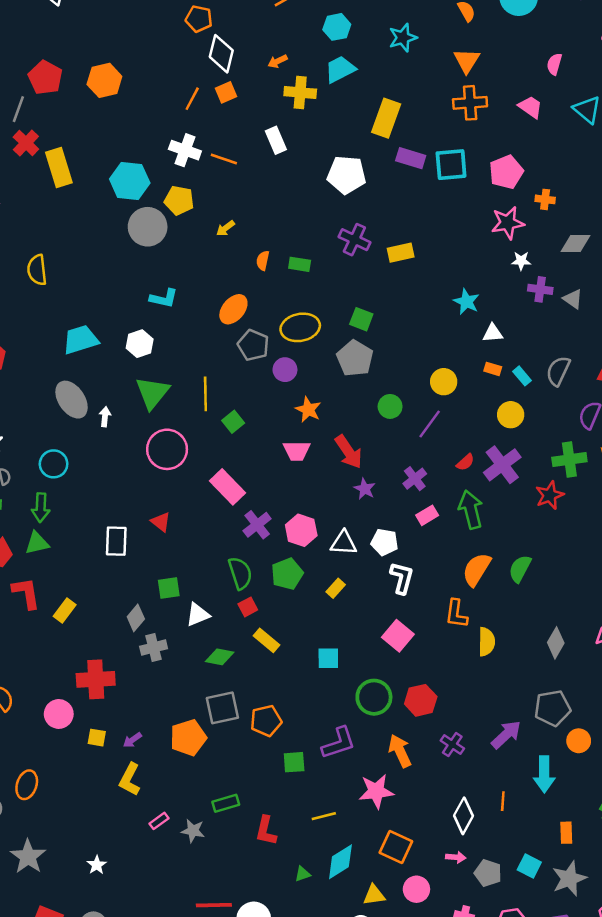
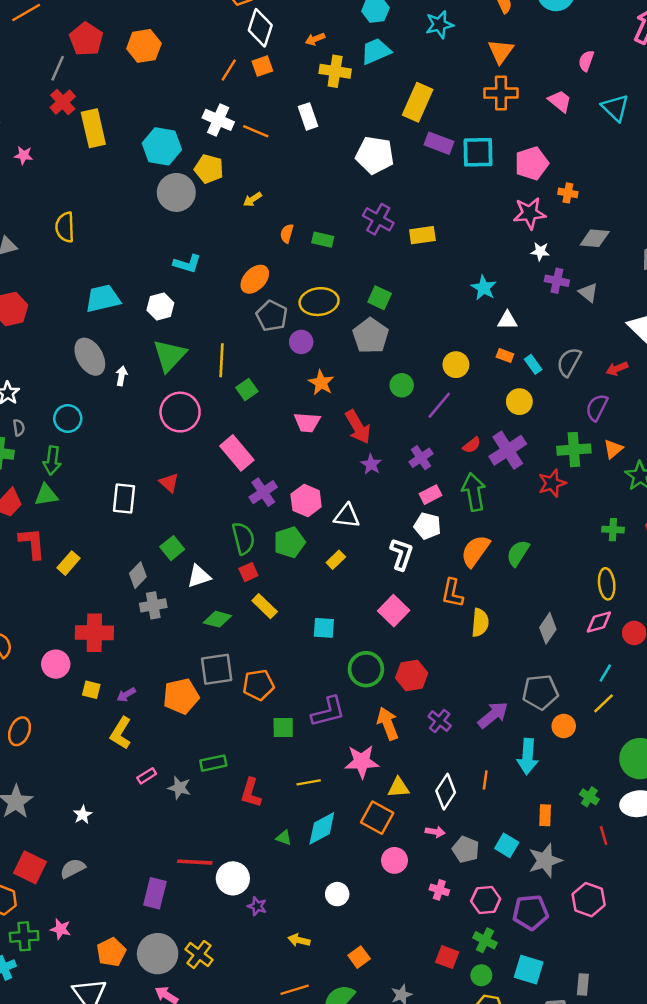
white pentagon: (384, 542) -> (427, 526), moved
green square: (169, 588) -> (172, 548), turned -35
green triangle: (303, 874) -> (284, 838), turned 35
yellow triangle: (374, 895) -> (398, 788), moved

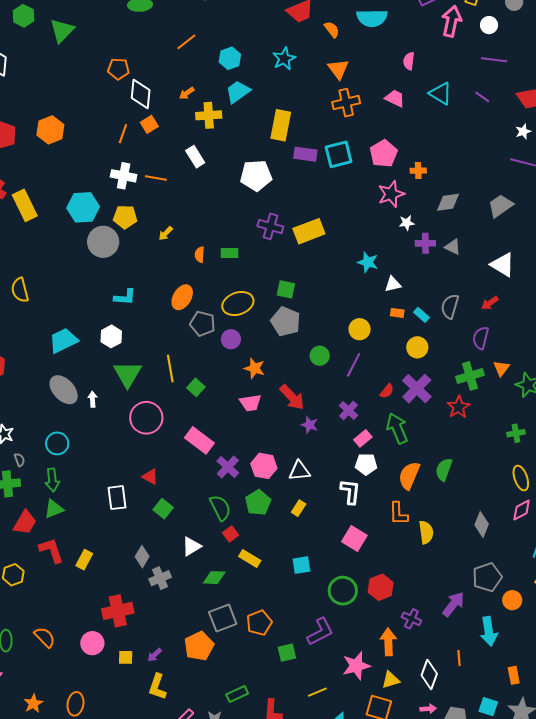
yellow rectangle: (422, 235) -> (309, 231), size x1.4
green square: (172, 548) -> (163, 509), moved
orange arrow: (388, 724) -> (388, 642), moved, turned 32

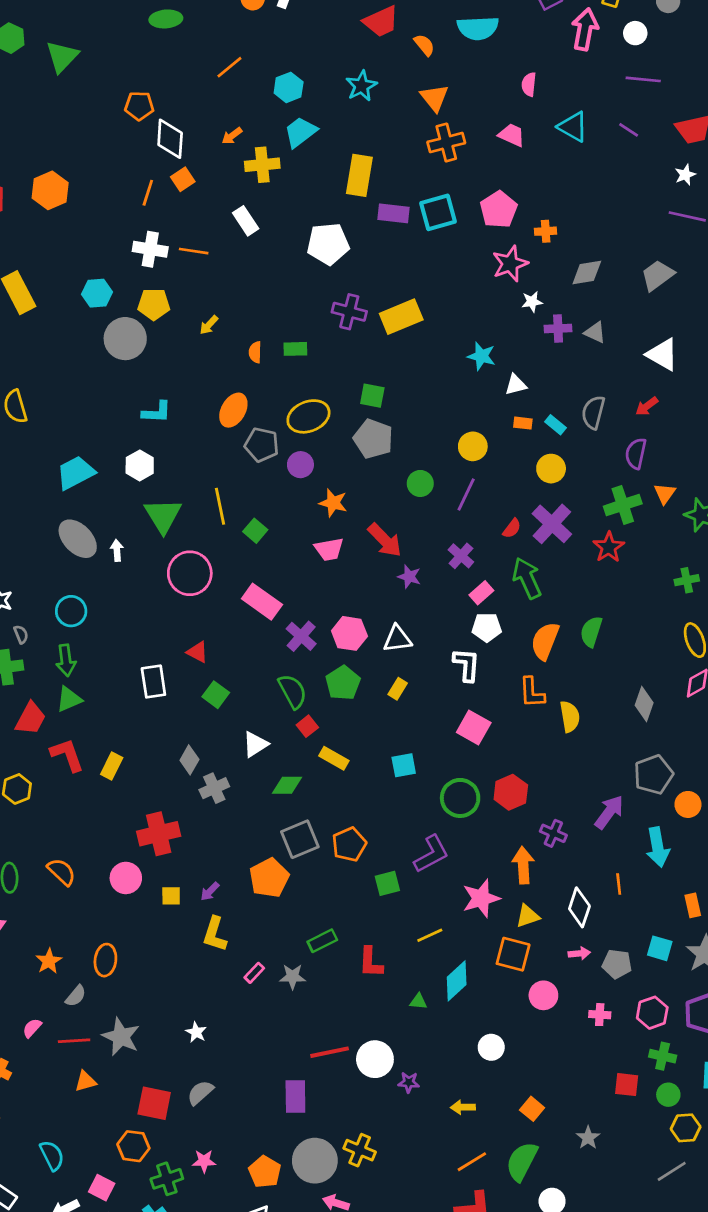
cyan hexagon: (83, 207) -> (97, 293), size x0.7

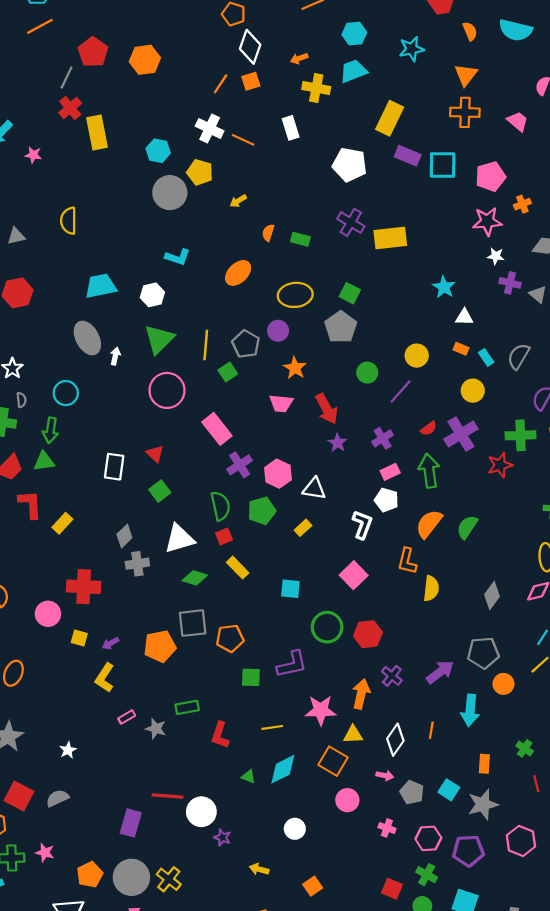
orange cross: (546, 231) -> (522, 204), turned -35
gray pentagon: (262, 445) -> (246, 344), moved
white triangle: (255, 744) -> (179, 539), size x1.4

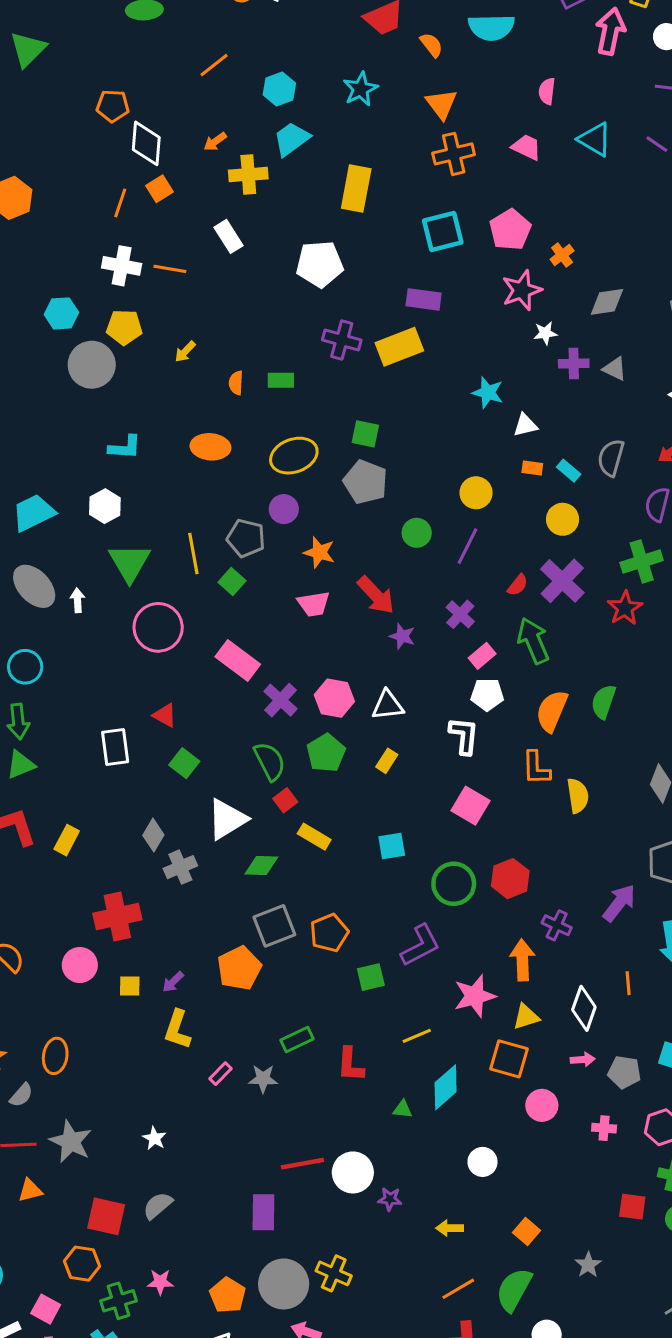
purple rectangle: (408, 156) -> (424, 299), moved
orange ellipse: (238, 273) -> (210, 447), turned 64

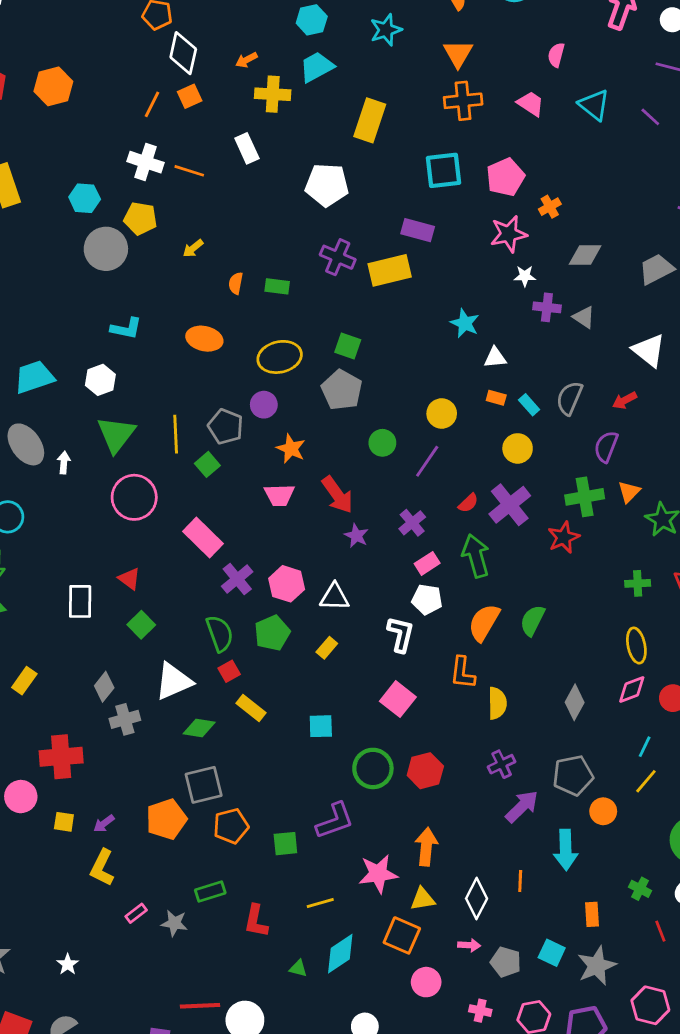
purple cross: (557, 925) -> (502, 764), moved, turned 32
orange pentagon: (329, 933) -> (231, 826), moved

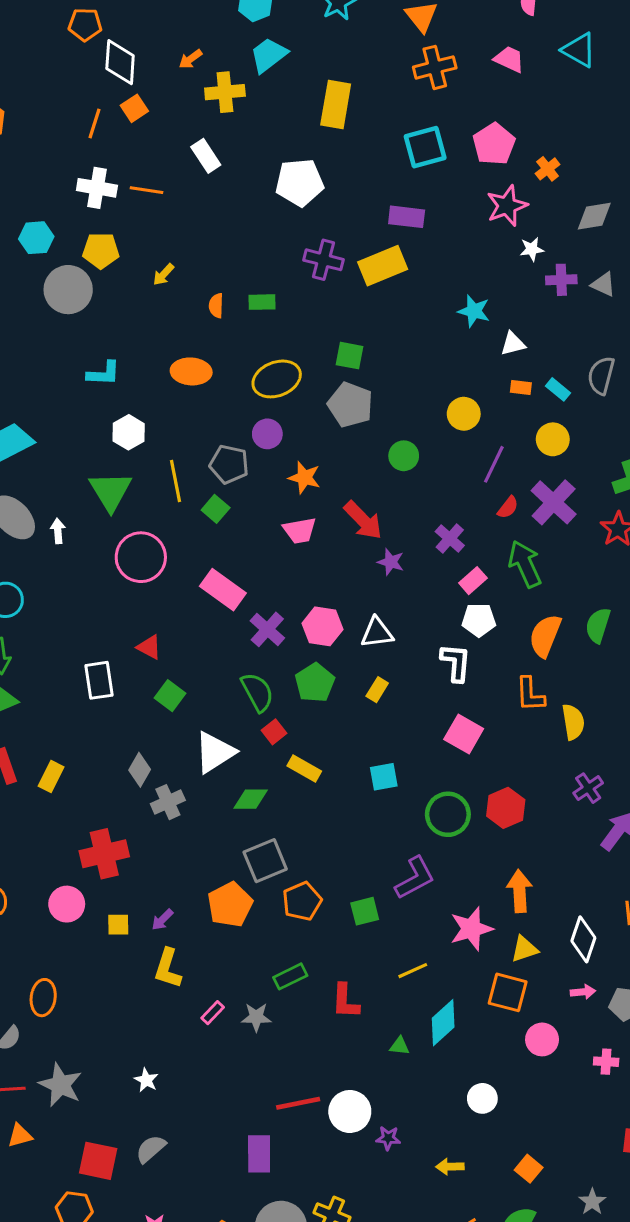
white hexagon: (100, 380) -> (129, 432), moved
purple line: (427, 461) -> (494, 464), moved

